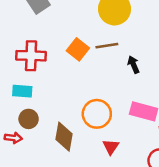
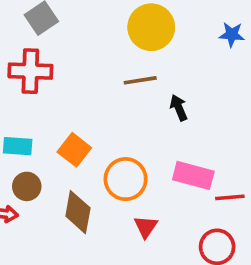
orange square: (78, 49) -> (74, 150), moved
red cross: (31, 56) -> (30, 71), moved

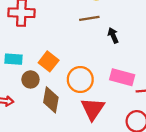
brown circle: (27, 186) -> (30, 79), moved
red triangle: (146, 227) -> (93, 109), size x1.6

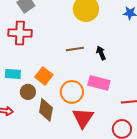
brown line: (89, 18) -> (75, 49), moved
pink rectangle: (122, 77) -> (99, 83), moved

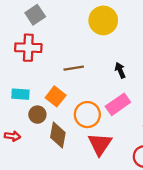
brown line: (75, 49) -> (74, 68), moved
pink rectangle: (99, 83) -> (118, 104), turned -50

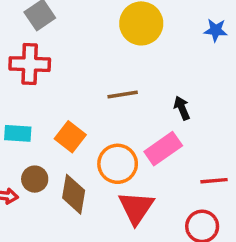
brown line: (74, 68) -> (123, 94), moved
black arrow: (120, 70) -> (182, 108), moved
brown circle: (37, 115) -> (35, 179), moved

